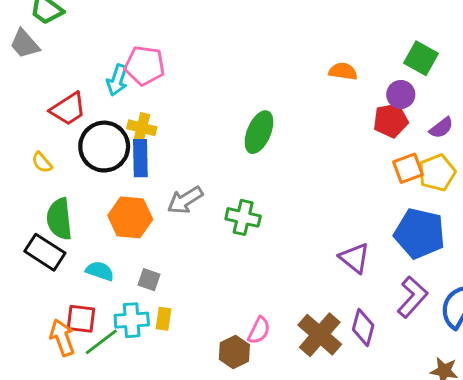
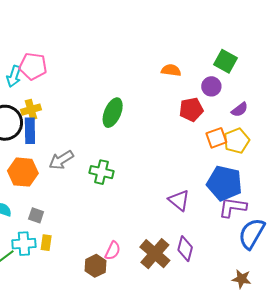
red pentagon: (391, 121) -> (191, 110), moved
yellow cross: (142, 128) -> (31, 110), turned -30
purple L-shape: (412, 297) -> (233, 207), moved, turned -124

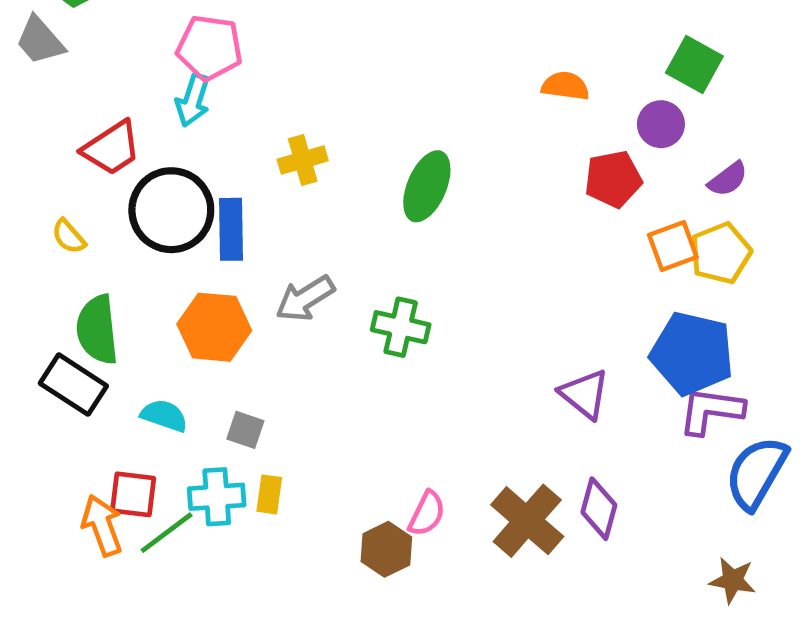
pink pentagon: (33, 66) -> (210, 48), moved
yellow cross: (31, 110) -> (303, 160), moved

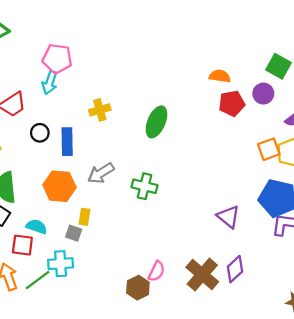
red pentagon: (613, 179) -> (232, 103), moved
black circle: (171, 210) -> (40, 133), size x0.5
red square: (133, 494) -> (22, 245), moved
yellow rectangle: (269, 494) -> (85, 217), moved
purple diamond: (599, 509) -> (235, 269), turned 32

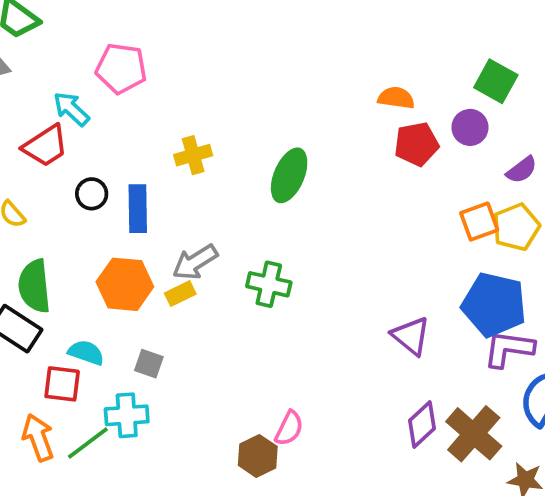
cyan arrow: (50, 83) -> (71, 109), moved, turned 115
yellow rectangle: (85, 217) -> (180, 294), moved, turned 56
brown cross: (202, 275) -> (474, 434), moved

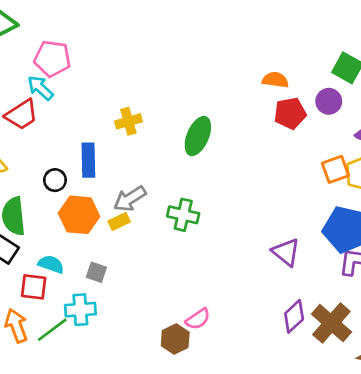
pink pentagon: (121, 68) -> (52, 59), moved
black circle: (92, 194) -> (55, 180), moved
pink semicircle: (289, 428) -> (198, 319), turned 30

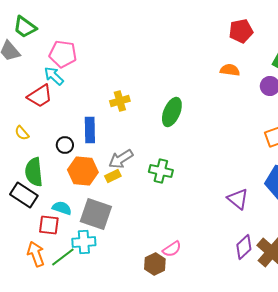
red pentagon: (290, 113) -> (241, 31), moved
gray square: (96, 272) -> (96, 214), size x2.0

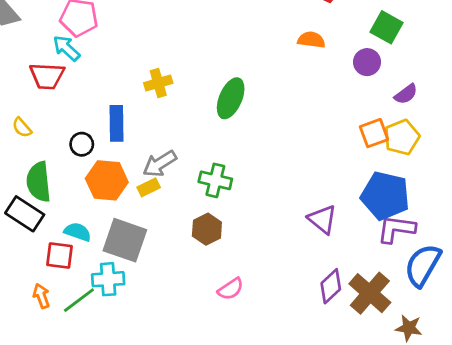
red trapezoid: (40, 96) -> (47, 76), turned 36
orange arrow: (36, 254) -> (41, 296), size x0.7
brown hexagon: (155, 264) -> (207, 229), moved

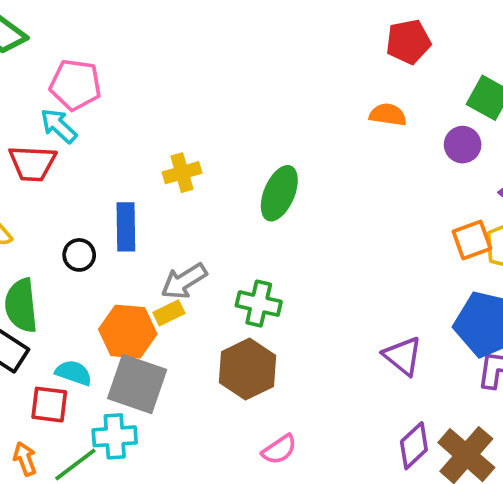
orange hexagon: (107, 180) -> (128, 332), moved
brown hexagon: (207, 229) -> (247, 369), size x1.4

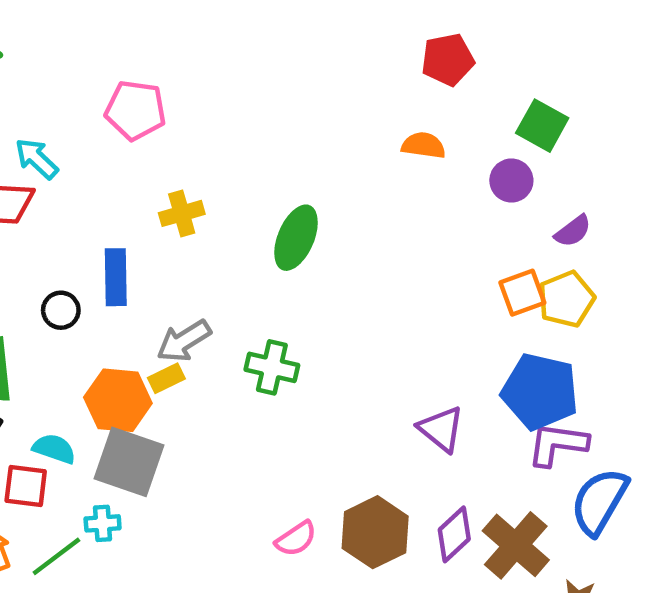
pink pentagon: (75, 85) -> (136, 110), moved
brown hexagon: (247, 369) -> (375, 532), moved
cyan cross: (115, 436) -> (103, 523), size x0.7

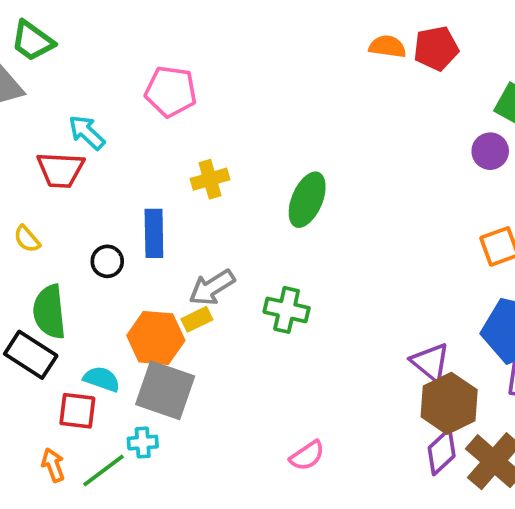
orange semicircle: (423, 145) -> (387, 47), moved
brown hexagon: (375, 532) -> (449, 403), moved

